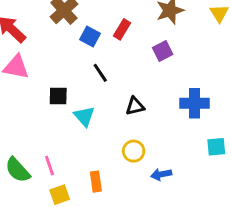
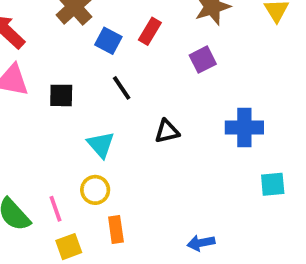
black square: (58, 96) -> (61, 95), moved
yellow circle: (134, 151) -> (95, 190), moved
blue arrow: (161, 174) -> (201, 243), moved

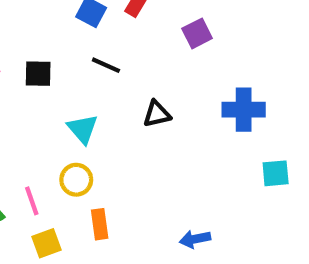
black line: (122, 88) -> (106, 65), turned -32

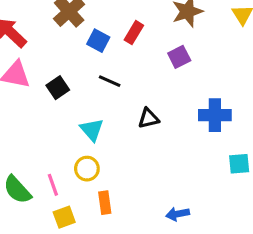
black square: (38, 74) -> (58, 88), turned -35

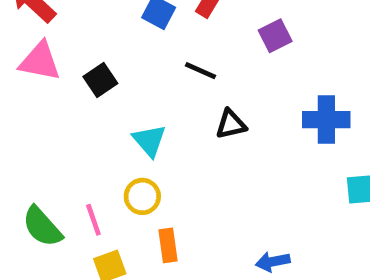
black line: (110, 81) -> (201, 71), moved

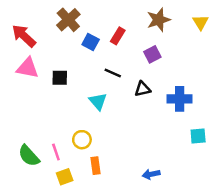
black square: (100, 80) -> (60, 78), turned 35
black triangle: (231, 124) -> (142, 89), moved
cyan triangle: (149, 141) -> (98, 101), moved

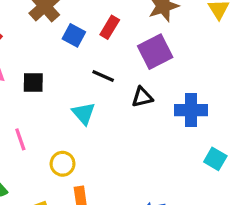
purple square: (152, 54) -> (155, 52), size x1.5
cyan square: (198, 136) -> (215, 159), turned 35
pink line: (56, 152) -> (20, 139), moved

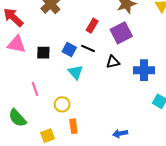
red rectangle: (110, 27) -> (92, 26), moved
blue square: (74, 35) -> (69, 49), moved

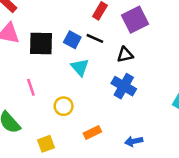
black square: (43, 53) -> (41, 43), size x1.5
blue cross: (144, 70) -> (124, 86), moved, turned 30
orange rectangle: (73, 126) -> (92, 132), moved, turned 72

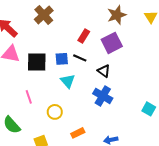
blue square: (72, 40) -> (62, 59), turned -32
black triangle: (125, 55) -> (104, 71), turned 48

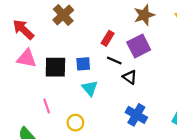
black line: (80, 58) -> (114, 61), moved
blue cross: (103, 96) -> (136, 115), moved

